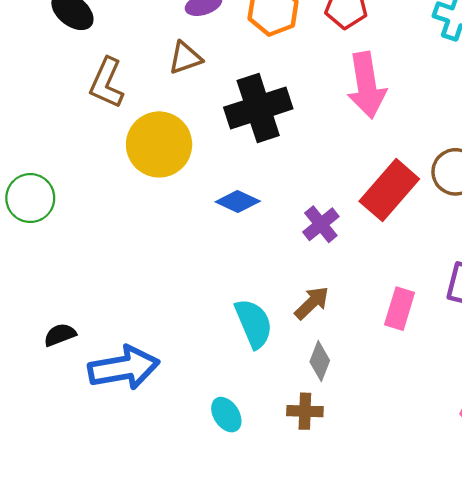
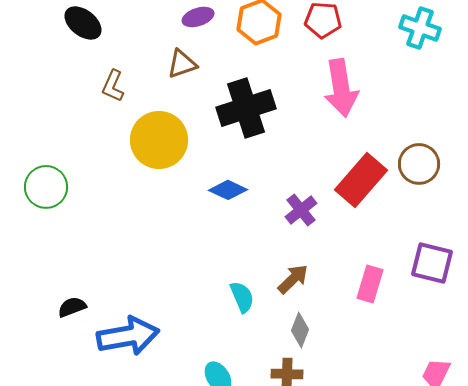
brown L-shape: (107, 83) -> (113, 86), size x0.7
cyan semicircle: (254, 323) -> (242, 297), size x0.7

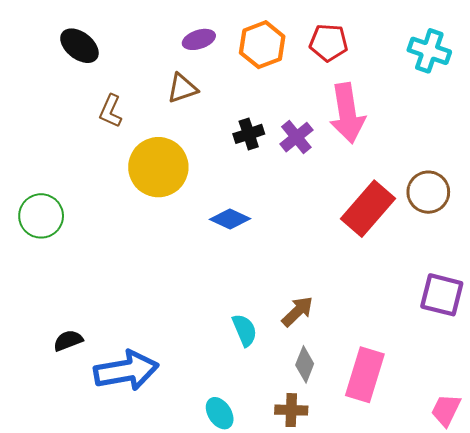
black cross: (246, 108) -> (249, 134), size x0.5
purple cross: (301, 210) -> (296, 137), moved
pink rectangle: (370, 284) -> (365, 375), moved, size x1.4

